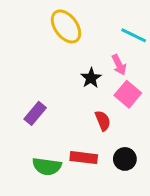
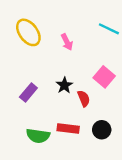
yellow ellipse: (66, 26) -> (28, 32), moved
pink arrow: (119, 65) -> (67, 42), moved
black star: (91, 78) -> (64, 85), moved

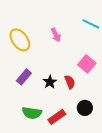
yellow ellipse: (28, 32) -> (20, 40), moved
black star: (64, 85) -> (50, 82), moved
red rectangle: (68, 129) -> (57, 117), moved, turned -42

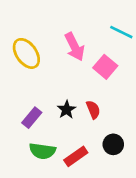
pink arrow: (56, 35) -> (75, 47), size x1.5
pink square: (87, 64) -> (105, 67), moved
purple rectangle: (24, 77) -> (32, 118), moved

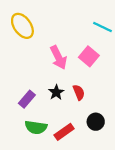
pink arrow: (75, 47) -> (58, 57), moved
yellow ellipse: (26, 53) -> (22, 26), moved

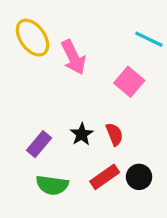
pink arrow: (58, 57) -> (73, 57), moved
red rectangle: (64, 132) -> (105, 177), moved

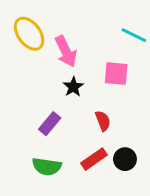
pink square: (129, 82) -> (116, 74), turned -35
black star: (82, 134) -> (73, 87), moved
purple rectangle: (39, 144) -> (50, 124), moved

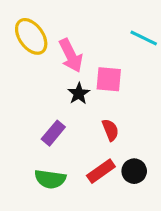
pink square: (116, 74) -> (109, 79), moved

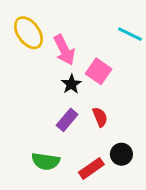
pink square: (109, 79) -> (99, 71), turned 30
purple rectangle: (53, 133) -> (67, 120), moved
red rectangle: (101, 171) -> (91, 168), moved

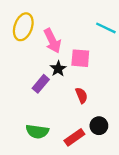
yellow ellipse: (28, 33) -> (23, 27), turned 56
pink square: (99, 71) -> (80, 58), turned -30
purple rectangle: (67, 120) -> (41, 84), moved

